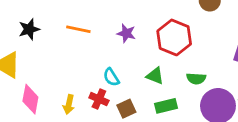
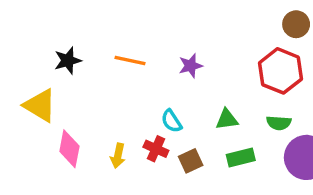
purple star: (126, 33) -> (191, 66), turned -30
red hexagon: (174, 37) -> (281, 71), moved
green triangle: (155, 76) -> (227, 119), turned -30

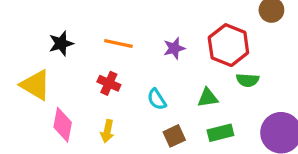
red hexagon: (281, 71) -> (228, 45), moved
green semicircle: (279, 123) -> (248, 80), moved
red cross: (156, 149) -> (109, 83), moved

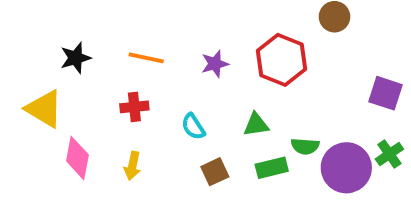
green semicircle: (248, 80) -> (305, 146), moved
red cross: (109, 83) -> (134, 107), turned -30

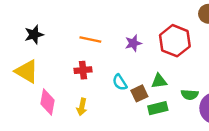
black star: (76, 58) -> (34, 35), moved
green rectangle: (272, 168) -> (158, 108), moved
brown square: (215, 172) -> (139, 93), moved

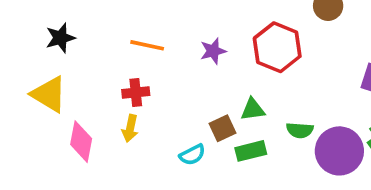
cyan semicircle: (120, 82) -> (192, 155), moved, turned -84
yellow arrow: (82, 107) -> (130, 128), moved

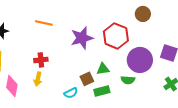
orange line: (147, 45) -> (44, 23), moved
purple star: (213, 51) -> (82, 38), size x1.6
purple circle: (339, 151) -> (140, 60), moved

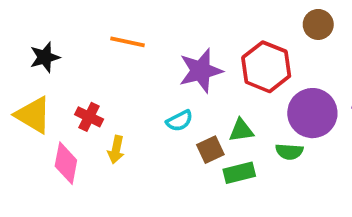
red cross: (41, 60) -> (89, 117), moved, turned 32
cyan semicircle: (71, 93) -> (180, 121), moved

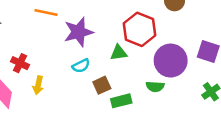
purple star: (201, 71) -> (78, 32), moved
green triangle: (241, 130) -> (119, 53), moved

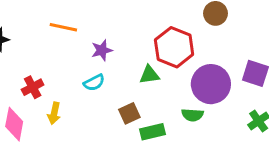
purple star: (78, 32) -> (102, 50), size x0.6
red cross: (20, 63) -> (33, 87), turned 36
cyan semicircle: (81, 66) -> (94, 83), moved

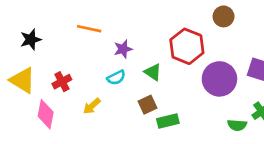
green triangle: (149, 75) -> (153, 72), moved, turned 42
yellow arrow: (54, 113) -> (92, 106), moved, turned 36
green semicircle: (192, 115) -> (237, 125), moved

